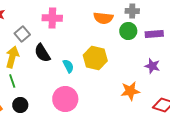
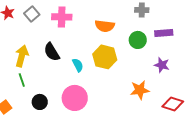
orange semicircle: (103, 18) -> (105, 26), moved
green circle: (128, 31) -> (138, 40), moved
gray square: (22, 34) -> (32, 14), moved
black circle: (20, 105) -> (40, 102), moved

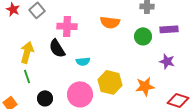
pink cross: (62, 17) -> (67, 26), moved
yellow hexagon: (105, 57) -> (110, 82), moved
cyan semicircle: (78, 65) -> (83, 61), turned 112

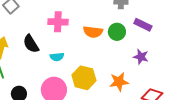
orange semicircle: (110, 22) -> (93, 32), moved
pink cross: (67, 26) -> (58, 22), moved
purple rectangle: (169, 29) -> (143, 25), turned 30

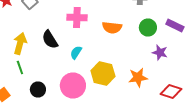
purple rectangle: (143, 25) -> (175, 26), moved
green circle: (117, 32) -> (148, 28), moved
cyan semicircle: (57, 57) -> (76, 52), turned 128

